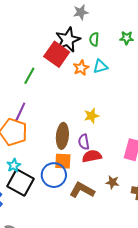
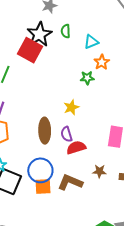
green star: (127, 38) -> (87, 78), moved
cyan triangle: (100, 66) -> (91, 42), moved
orange star: (81, 68) -> (102, 62), moved
orange square: (63, 161) -> (43, 187), moved

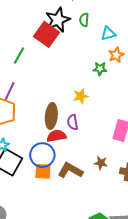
red semicircle: (76, 147) -> (56, 136), moved

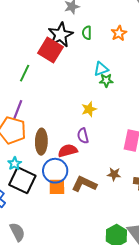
cyan triangle: (108, 34) -> (101, 69), moved
orange star: (116, 55) -> (119, 33), moved
brown ellipse: (51, 116) -> (41, 142), moved

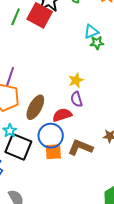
green line: (25, 73) -> (16, 17), moved
yellow star: (89, 109) -> (76, 80), moved
brown ellipse: (41, 142) -> (35, 107), turned 30

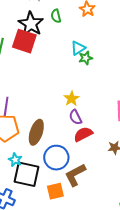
red semicircle: (62, 115) -> (83, 134), moved
brown L-shape: (80, 147) -> (75, 175), moved, turned -40
orange square: (53, 152) -> (55, 191), moved

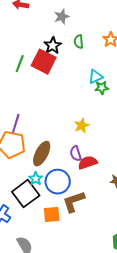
black star: (31, 24) -> (53, 46), size x0.7
purple semicircle: (75, 117) -> (76, 154), moved
cyan star: (15, 160) -> (36, 179), moved
black square: (27, 174) -> (26, 194), turned 32

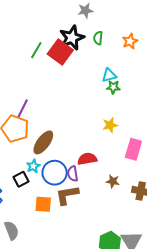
black star: (53, 46) -> (72, 38), size x1.4
yellow star: (82, 126) -> (110, 125), moved
purple semicircle: (76, 154) -> (73, 174), moved
black square: (26, 194) -> (21, 179), size x0.6

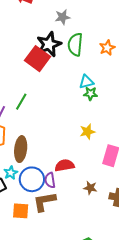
green semicircle: (98, 38) -> (75, 45), size x1.6
green line: (36, 50) -> (21, 102), moved
brown ellipse: (43, 142) -> (21, 149), turned -30

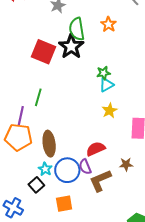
black star: (49, 44) -> (71, 46), moved
cyan triangle: (86, 82) -> (106, 85), moved
brown L-shape: (44, 202) -> (100, 181), moved

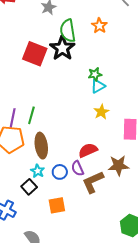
green line: (38, 97) -> (31, 115), moved
brown star: (126, 164) -> (118, 166), size x1.5
blue circle: (67, 170) -> (60, 172), size x0.6

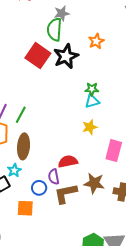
orange star: (99, 26) -> (96, 41), moved
green semicircle: (68, 31) -> (54, 30), moved
blue circle: (60, 172) -> (39, 188), moved

